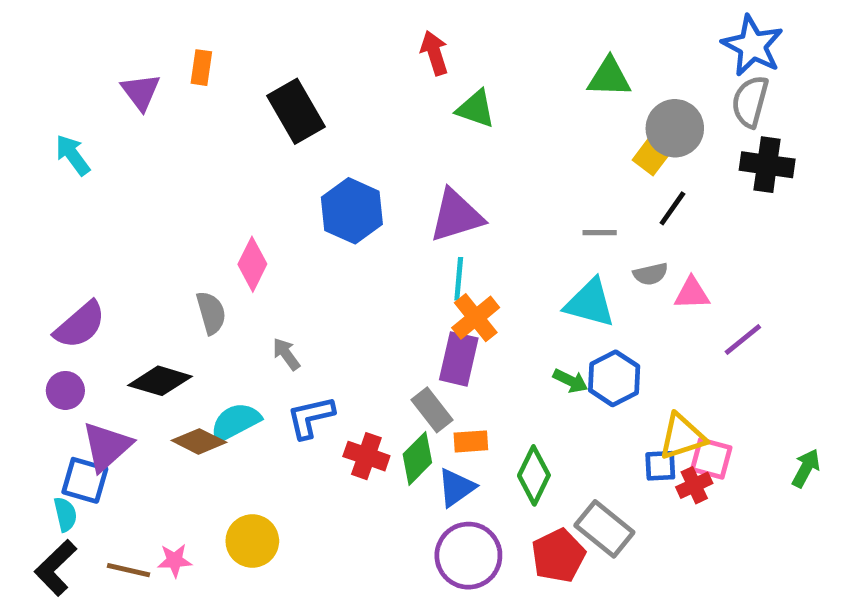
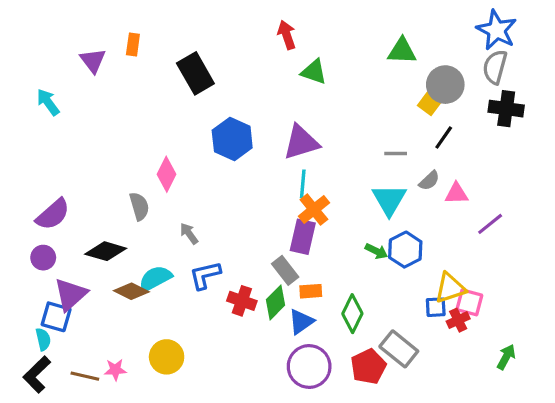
gray semicircle: (651, 274) -> (429, 181), turned -30
cyan triangle: (590, 303) -> (389, 200), turned 45
green arrow: (806, 468) -> (506, 357), moved

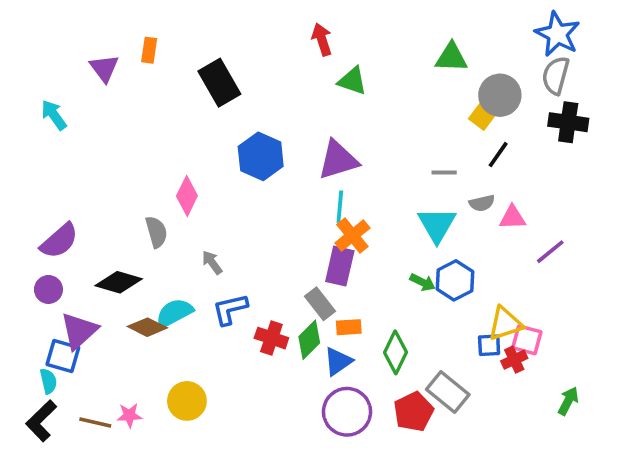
gray semicircle: (429, 181) -> (482, 203), turned 30

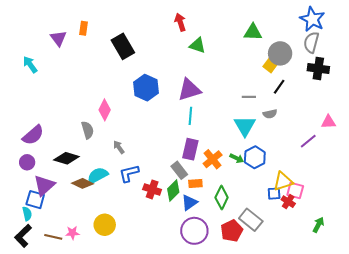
pink triangle: (512, 218) -> (328, 122), moved
orange cross: (352, 235) -> (213, 159), moved
red cross: (514, 360) -> (288, 202), turned -32

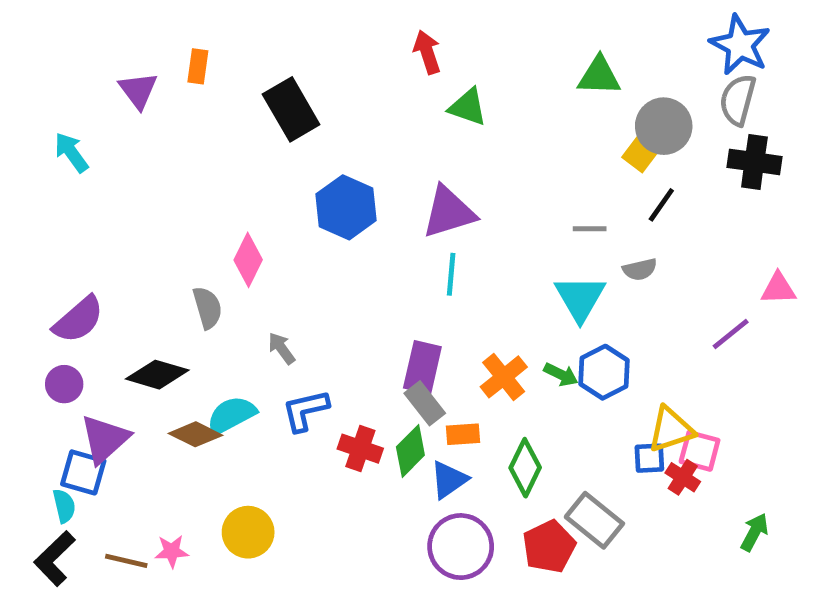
purple rectangle: (190, 149) -> (422, 367), moved

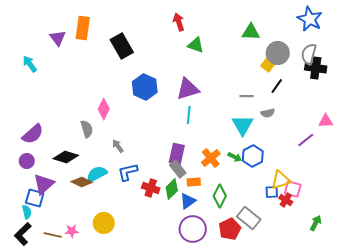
orange rectangle: (198, 66) -> (83, 28), size x1.6
gray semicircle: (738, 100) -> (309, 54), moved

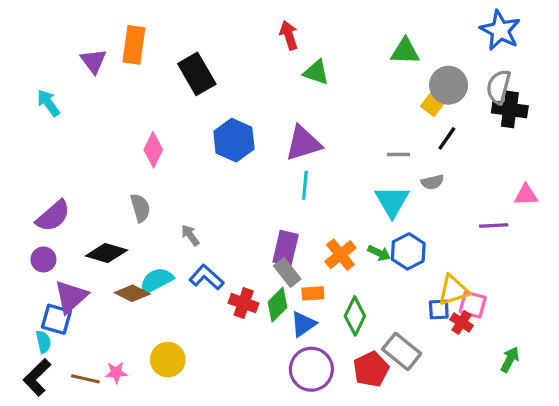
pink diamond: (104, 109) -> (153, 150), moved
purple line: (306, 140) -> (494, 226), turned 36
blue L-shape: (128, 172) -> (206, 277), turned 55

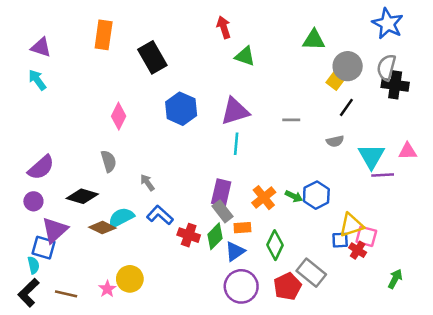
purple triangle: (93, 61) -> (41, 47), moved, turned -35
gray line: (399, 155) -> (291, 120), moved
cyan triangle: (392, 201) -> (371, 156), moved
pink star: (116, 372) -> (107, 289), moved, turned -30

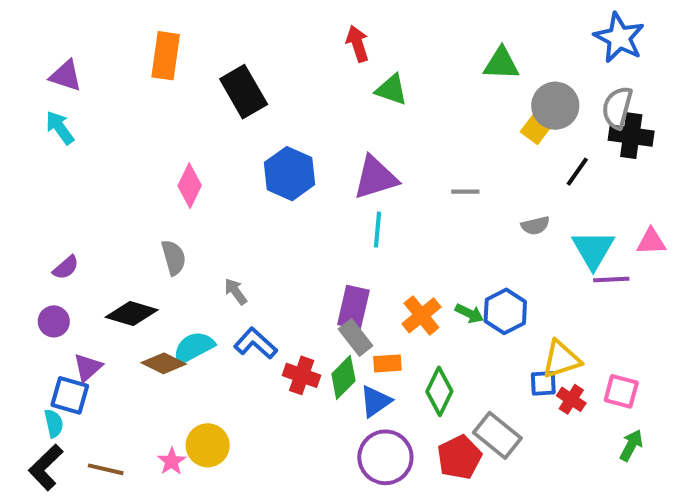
black line: (346, 107) -> (577, 172), moved
purple semicircle: (41, 168) -> (66, 267), size x0.6
purple triangle: (55, 230) -> (88, 367), size x0.7
pink square: (366, 236) -> (621, 391), moved

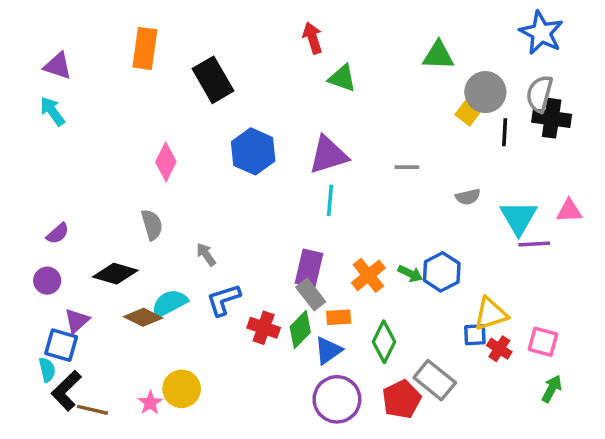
black line: (577, 172) -> (505, 132), moved, turned -32
blue L-shape: (256, 343) -> (223, 300), turned -60
black L-shape: (46, 467) -> (66, 391), moved

